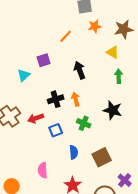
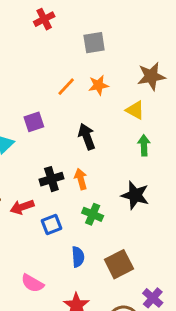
orange star: (95, 26) -> (98, 85), moved
pink semicircle: (43, 170) -> (32, 283), turned -56

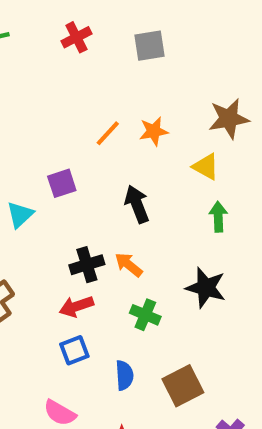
gray square: (94, 43) -> (149, 46), moved
orange arrow: (81, 179) -> (129, 265), turned -36
red arrow: (22, 207) -> (76, 306), moved
blue square: (51, 225) -> (74, 350), moved

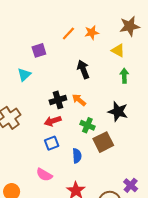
purple square: (62, 183) -> (39, 50), moved
brown square: (183, 386) -> (103, 142), moved

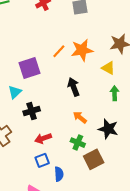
orange star: (92, 33) -> (82, 50), size x1.5
purple square: (39, 50) -> (29, 68), size x1.5
black cross: (58, 100) -> (32, 111), moved
orange arrow: (79, 100) -> (80, 117), moved
blue semicircle: (77, 156) -> (59, 174), moved

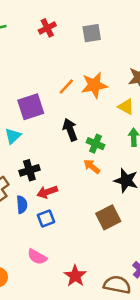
black arrow: (74, 87) -> (70, 130), moved
black cross: (32, 111) -> (29, 170), moved
green cross: (78, 143) -> (96, 144), moved
blue semicircle: (59, 174) -> (22, 205), moved

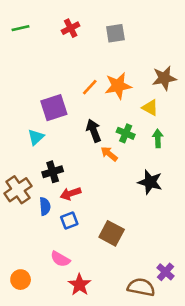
green cross: (96, 144) -> (126, 133), moved
orange arrow: (92, 166) -> (109, 154), moved
brown square: (108, 217) -> (112, 233), moved, turned -35
red star: (75, 276) -> (80, 285), moved

